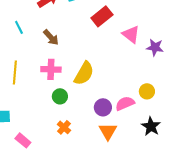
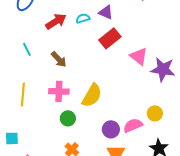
purple star: (155, 47) -> (163, 69), size x1.4

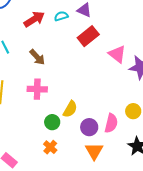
yellow semicircle: (92, 95) -> (70, 109), moved, size x0.7
green circle: (68, 118) -> (52, 122), moved
pink semicircle: (133, 125) -> (111, 123), turned 126

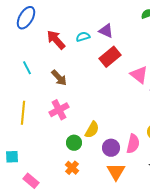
red arrow: (34, 19) -> (56, 40), turned -100
pink cross: (37, 89) -> (59, 110), turned -30

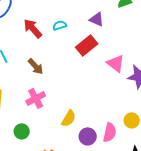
purple triangle: (106, 31) -> (97, 19), moved
green circle: (74, 143) -> (22, 131), moved

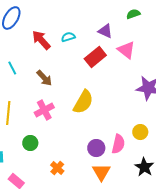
pink triangle: (116, 63) -> (126, 50), moved
yellow semicircle: (69, 118) -> (83, 102), moved, size x1.4

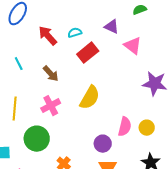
red rectangle: (95, 57) -> (88, 53), moved
green circle: (30, 143) -> (37, 139), size x1.6
pink semicircle: (118, 144) -> (125, 127), moved

